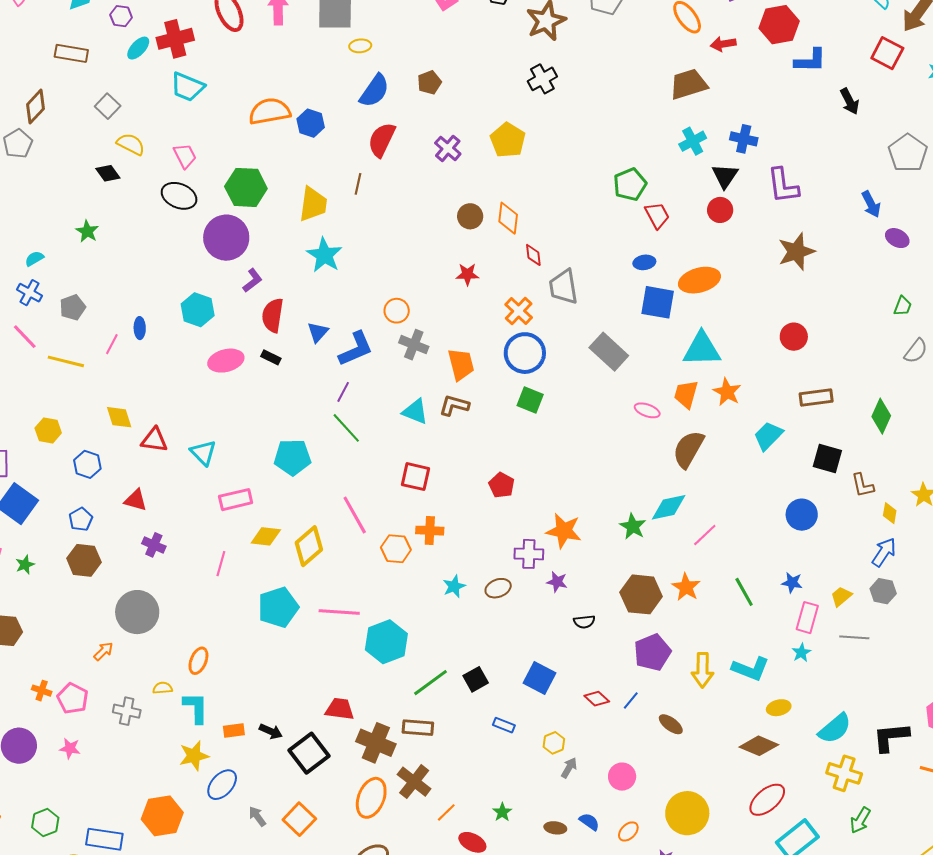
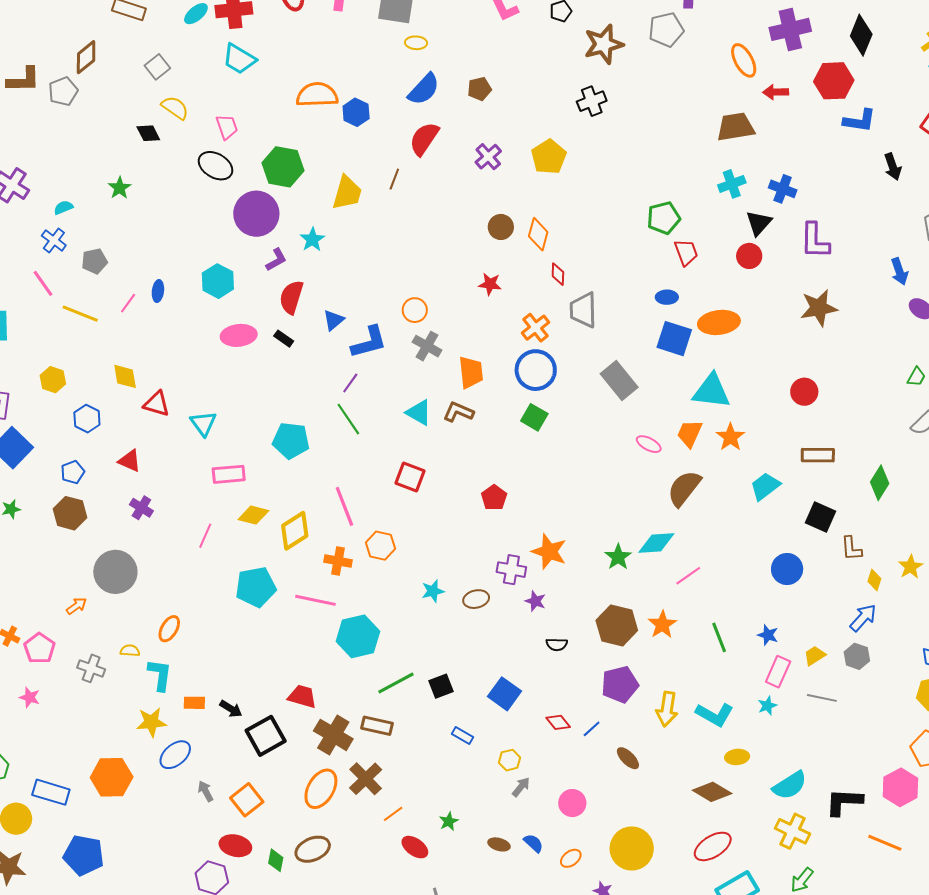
cyan star: (324, 255) -> (312, 240), moved, size x0.7
orange cross: (430, 531) -> (338, 561), moved

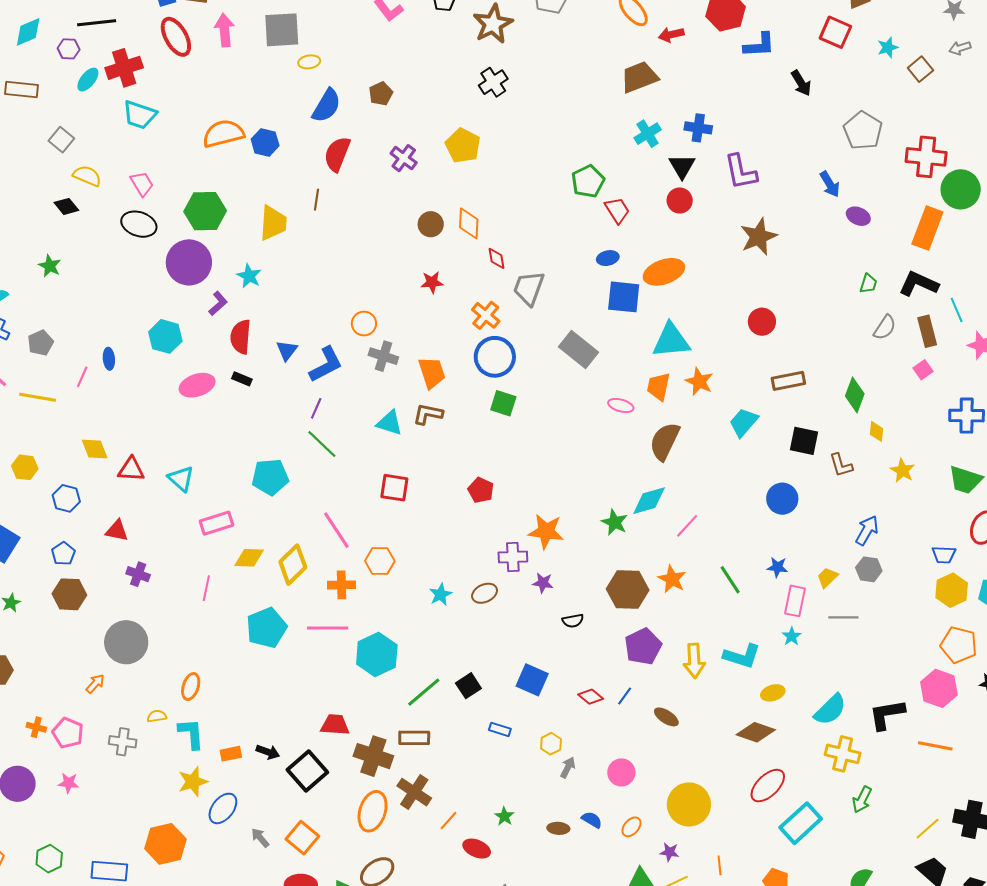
gray trapezoid: (583, 310) -> (529, 288), turned 33
yellow diamond: (874, 580) -> (876, 431), moved

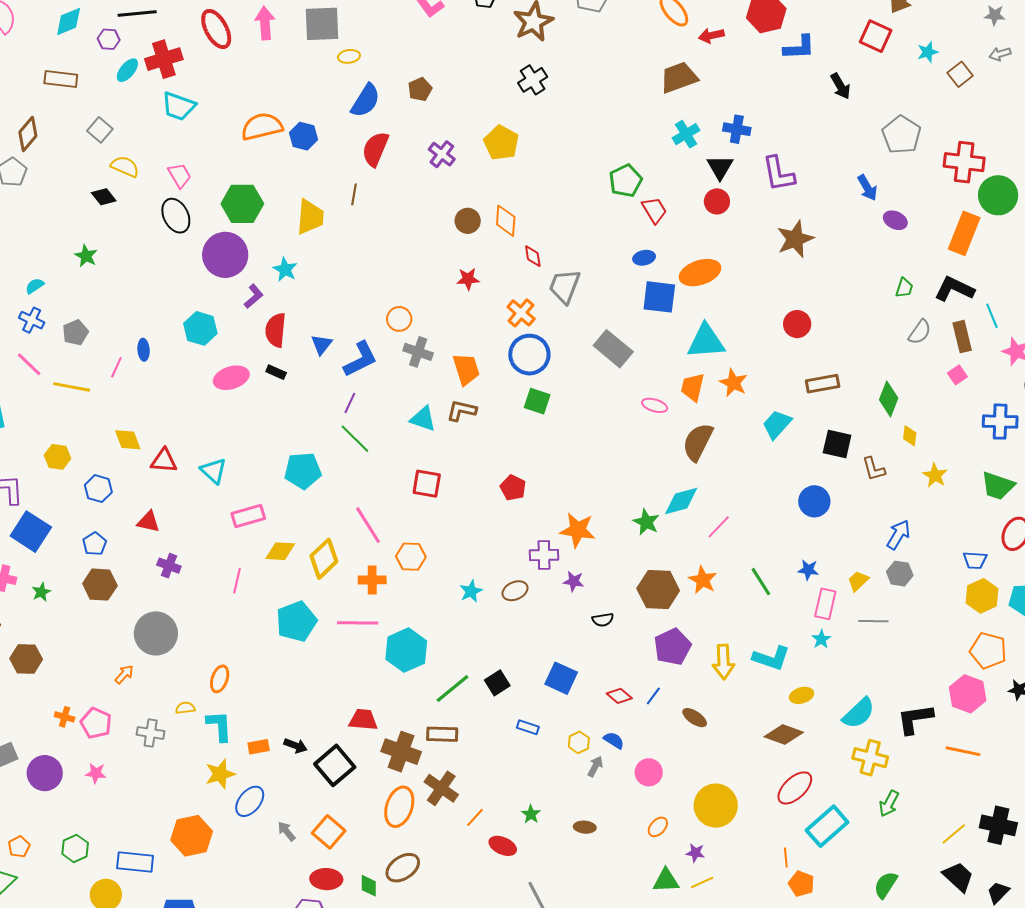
black ellipse: (139, 224) -> (176, 216), turned 44
blue semicircle: (592, 820) -> (614, 740), moved
orange line: (720, 865) -> (786, 858), moved

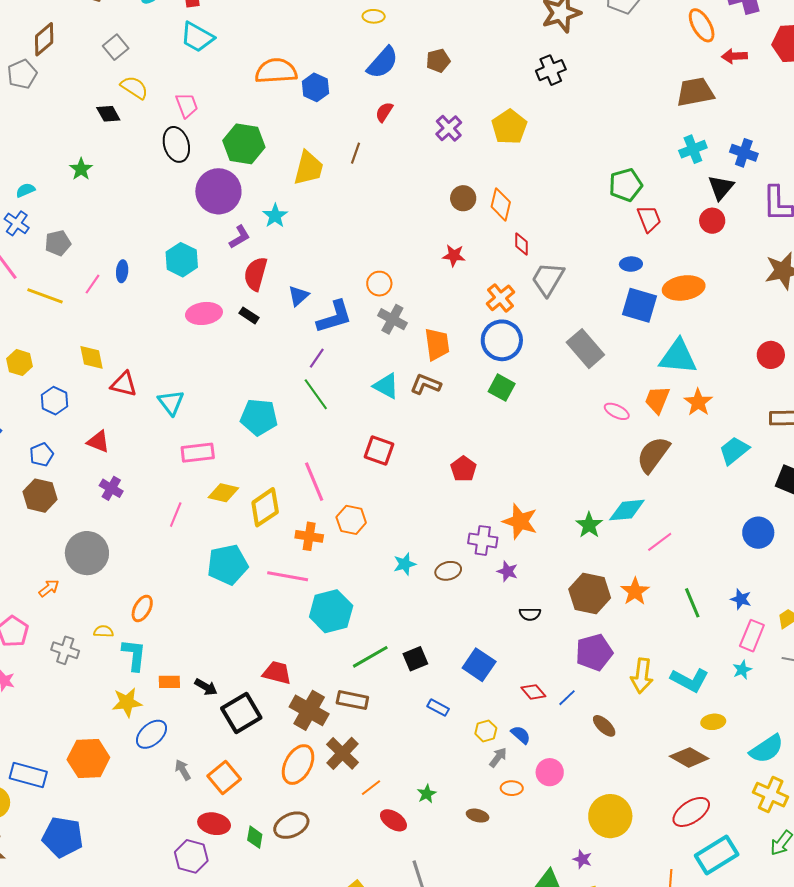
red semicircle: (375, 149) -> (384, 112), size x0.6
orange ellipse: (658, 827) -> (512, 788), moved, turned 40

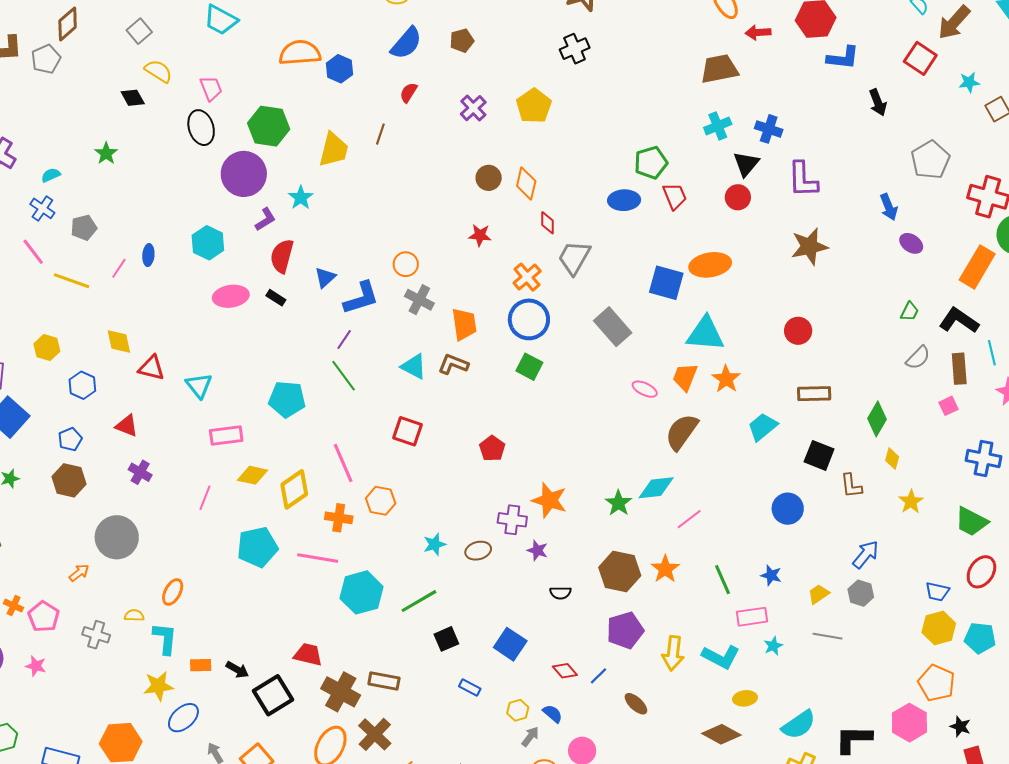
blue ellipse: (631, 264) -> (624, 200), moved, size x1.4
pink rectangle: (752, 636) -> (752, 617), moved, turned 60
green line: (370, 657) -> (419, 601), moved

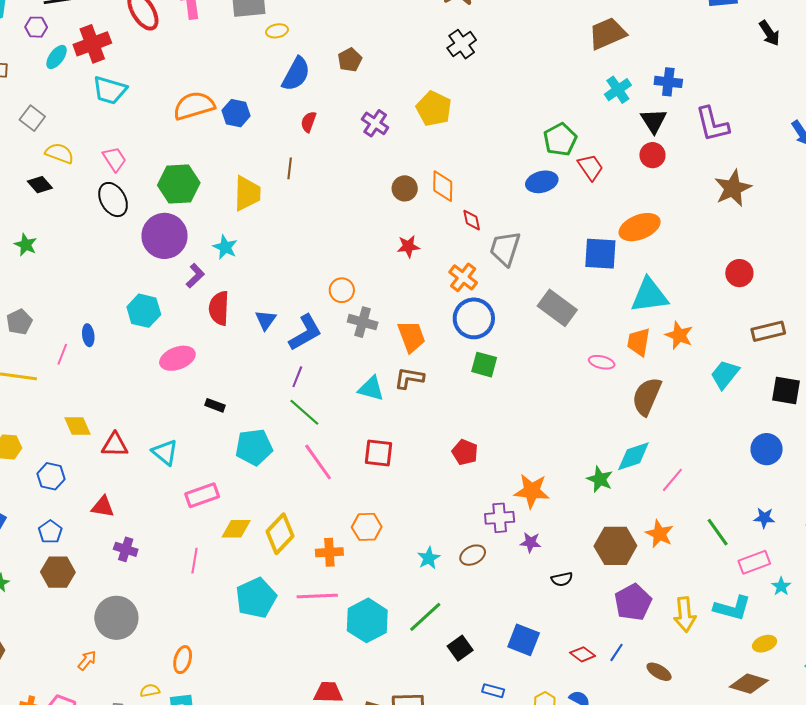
black rectangle: (276, 298) -> (215, 405), moved
pink line: (343, 463) -> (318, 462), moved

